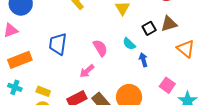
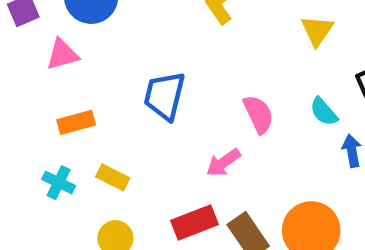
orange rectangle: (20, 60) -> (76, 122), size x0.7
yellow rectangle: (43, 91) -> (113, 177), moved

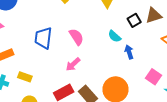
pink semicircle: (258, 114) -> (76, 37), moved

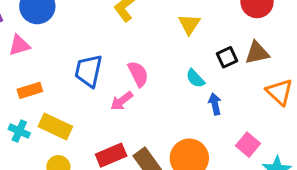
pink arrow: (73, 64) -> (122, 101), moved
yellow rectangle: (25, 77) -> (55, 127), size x1.5

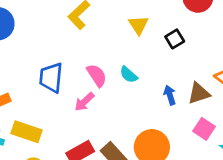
brown triangle: (257, 53) -> (199, 93), moved
black square: (227, 57) -> (175, 39), moved
cyan semicircle: (195, 78) -> (129, 75), moved

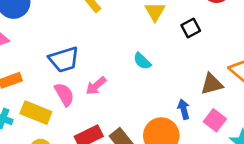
pink semicircle: (97, 75) -> (64, 94), moved
blue trapezoid: (51, 78) -> (64, 60), turned -116
blue arrow: (170, 95) -> (184, 109), moved

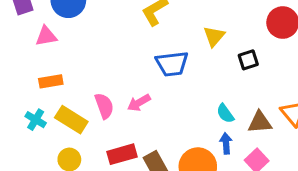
blue trapezoid: (64, 60) -> (172, 64), moved
cyan semicircle: (142, 61) -> (225, 113), moved

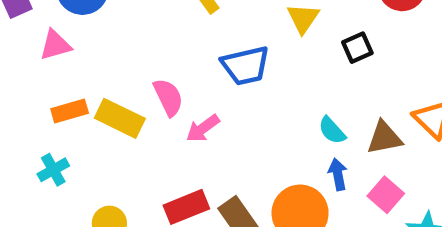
pink semicircle: (104, 106) -> (168, 97), moved
cyan cross: (36, 120) -> (53, 170), turned 36
yellow rectangle: (71, 120) -> (120, 118), moved

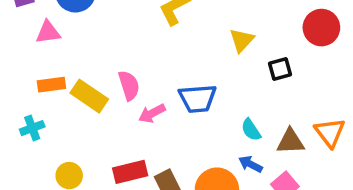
blue trapezoid: (245, 66) -> (198, 98), moved
blue arrow: (338, 174) -> (250, 164), turned -60

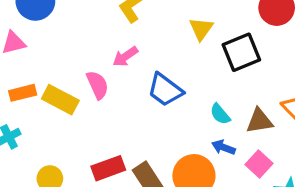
black square: (280, 69) -> (241, 52), size x1.6
blue trapezoid: (198, 98) -> (165, 90), turned 48
pink arrow: (152, 113) -> (125, 56), moved

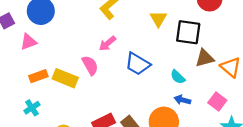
black square: (241, 52) -> (188, 32), turned 36
brown triangle: (260, 121) -> (205, 58), moved
pink square: (259, 164) -> (217, 102), moved

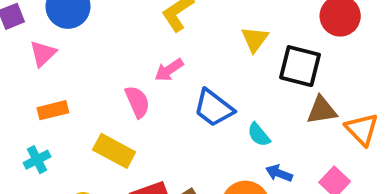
pink triangle: (28, 42) -> (43, 54), turned -30
cyan semicircle: (178, 77) -> (259, 135), moved
yellow rectangle: (65, 78) -> (114, 151), moved

